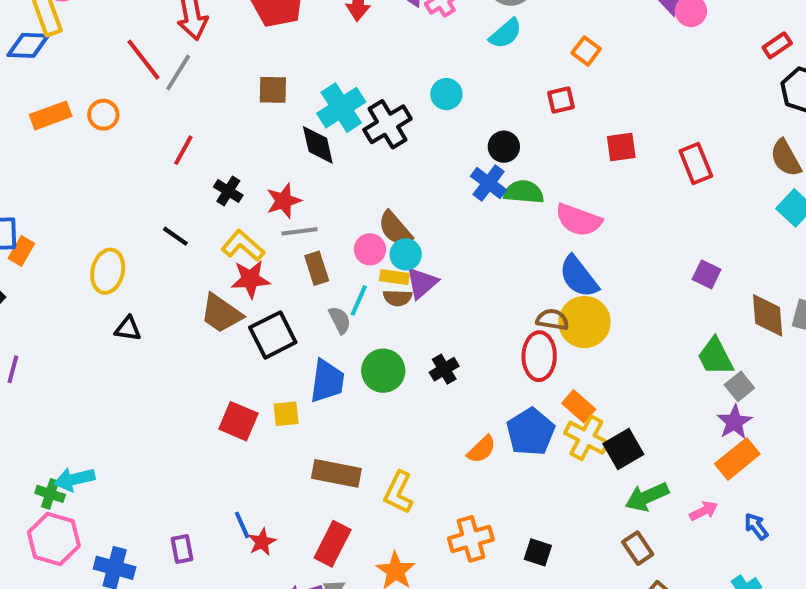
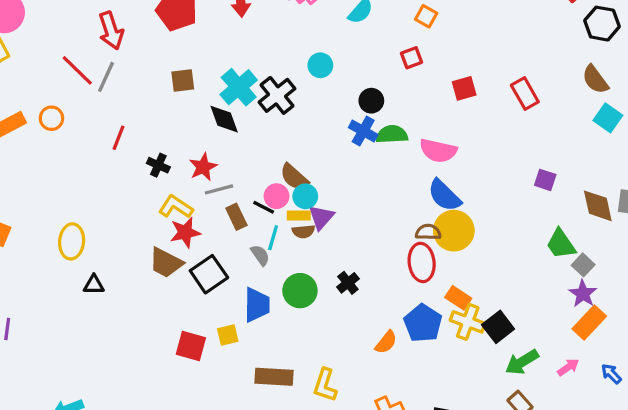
black line: (175, 236) -> (264, 207), moved

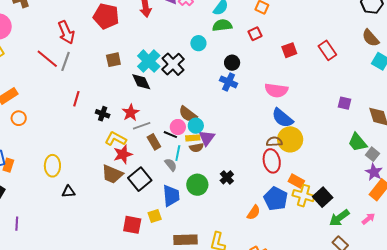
orange circle: (51, 118) -> (19, 118), moved
green semicircle: (392, 134) -> (222, 25), moved

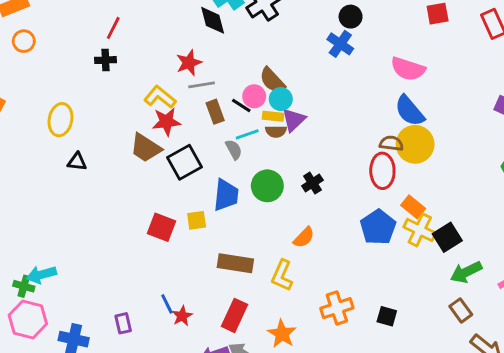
black cross: (103, 114) -> (105, 60), moved, turned -32
cyan line: (178, 153) -> (247, 134), turned 49
orange semicircle: (254, 212) -> (304, 237), moved

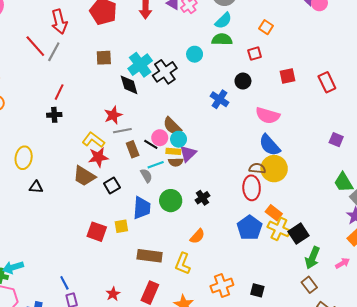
black circle: (351, 17) -> (243, 81), moved
black square: (185, 162) -> (112, 186), size x0.7
green arrow: (466, 272) -> (312, 258), turned -40
blue line: (167, 304) -> (64, 283), moved

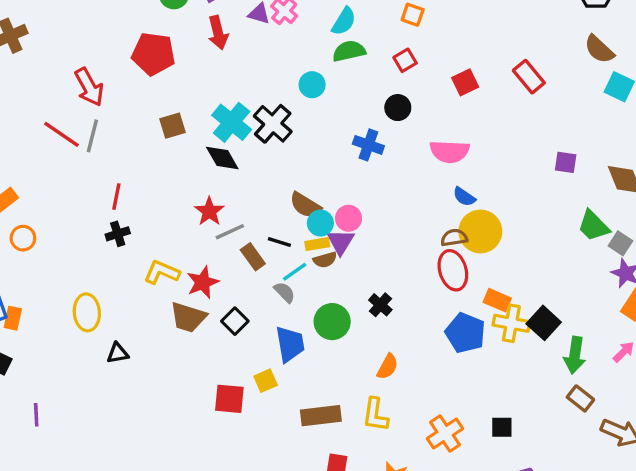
pink circle: (160, 138) -> (349, 218), moved
yellow L-shape: (93, 140) -> (162, 272), moved
blue semicircle: (270, 145) -> (464, 197), size x0.6

